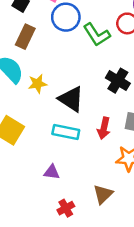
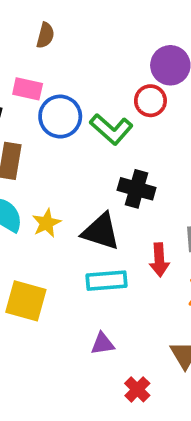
black cross: (118, 81) -> (137, 189), moved

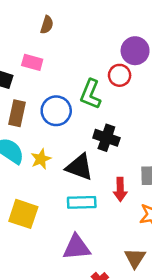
blue circle: (60, 117) -> (56, 111), moved
green L-shape: (111, 129) -> (91, 94), turned 68
purple triangle: (103, 344) -> (77, 247), size x1.6

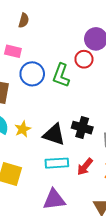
blue circle: (56, 111) -> (32, 74), moved
black cross: (106, 138) -> (82, 128), moved
red arrow: (120, 189) -> (85, 167), moved, turned 42

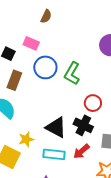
red circle: (84, 59) -> (93, 103), moved
yellow star: (23, 129) -> (26, 139), moved
red arrow: (85, 167) -> (81, 151), moved

